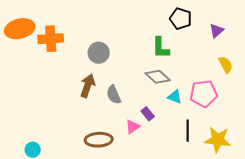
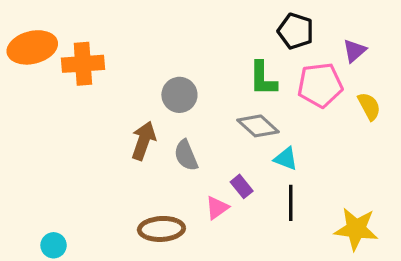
gray circle: (99, 53) -> (179, 95), moved
pink pentagon: (204, 94) -> (320, 85), moved
black line: (188, 131) -> (291, 203), moved

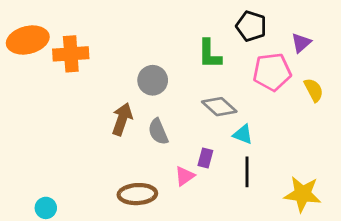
green L-shape: (263, 78) -> (210, 54), moved
purple rectangle: (242, 186) -> (205, 158), turned 54

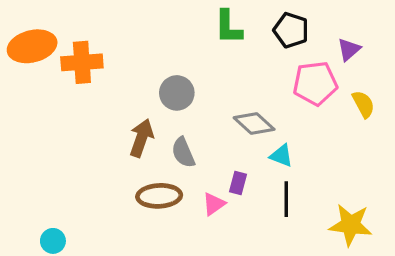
green L-shape: (210, 54) -> (228, 27), moved
brown ellipse: (137, 194) -> (159, 196), moved

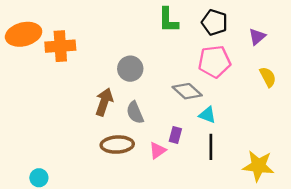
pink pentagon: (315, 83) -> (214, 62), moved

